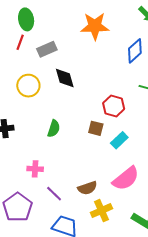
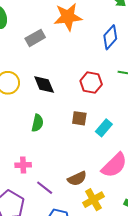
gray rectangle: (47, 49) -> (35, 38), moved
black diamond: (65, 78) -> (44, 84), moved
red hexagon: (114, 106) -> (91, 83), moved

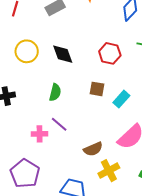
purple line: (45, 188) -> (59, 124), moved

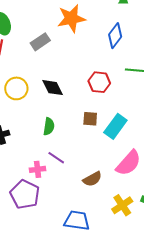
cyan rectangle: (121, 99) -> (115, 126), size x1.4
yellow cross: (109, 171) -> (122, 205), moved
purple pentagon: (25, 173) -> (25, 194), moved

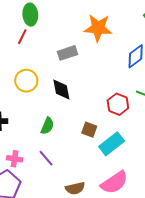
gray rectangle: (40, 42) -> (67, 53), moved
red hexagon: (99, 82) -> (118, 104), moved
pink cross: (38, 169) -> (15, 159), moved

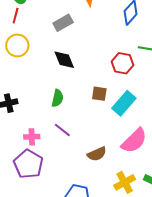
yellow circle: (26, 81) -> (17, 45), moved

